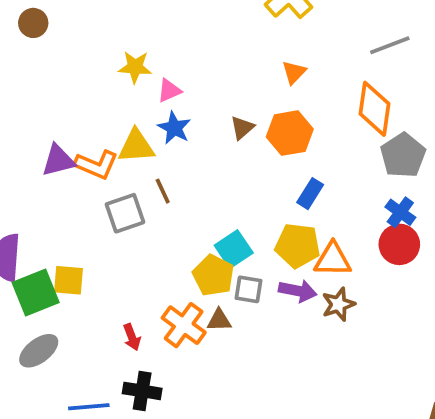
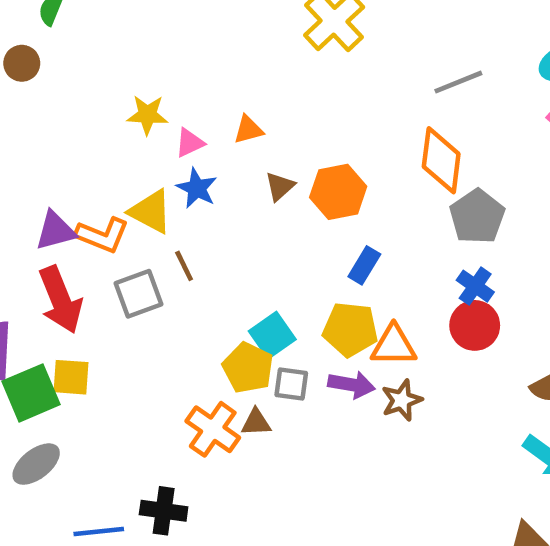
orange triangle: (294, 72) -> (248, 130), moved, turned 32
yellow triangle: (136, 146) -> (151, 212), turned 33
red arrow: (132, 337) -> (60, 300), moved, size x2.0

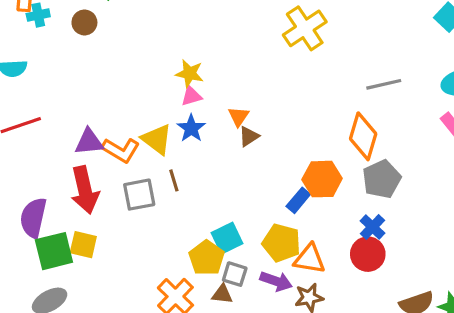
yellow star: (147, 115) -> (189, 73), moved
orange triangle: (248, 130) -> (239, 116), moved, turned -50
orange hexagon: (338, 192) -> (322, 179), moved
brown triangle: (256, 422) -> (222, 294), moved

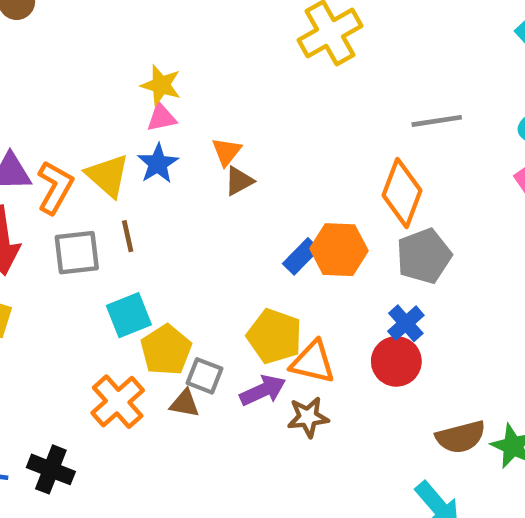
orange L-shape: (121, 150) -> (55, 187), turned -96
blue rectangle: (298, 200) -> (301, 256), moved
cyan square: (227, 238) -> (129, 315), moved
purple arrow: (276, 281) -> (263, 390), turned -48

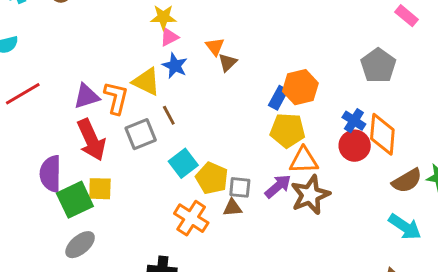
orange diamond: (402, 193) -> (382, 134), moved
gray pentagon: (424, 256) -> (378, 65), moved
yellow pentagon: (274, 336) -> (288, 130), moved
brown star: (308, 417) -> (310, 195), size x1.5

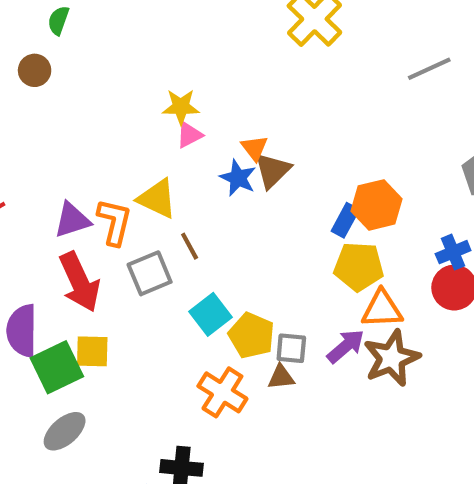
brown triangle: (227, 62) -> (273, 170), size x1.4
blue star: (175, 66) -> (238, 178), moved
blue cross: (354, 121) -> (453, 252), turned 35

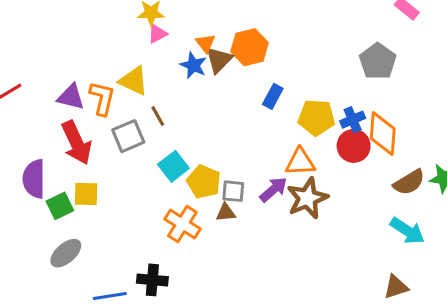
orange hexagon: (377, 205) -> (250, 47), moved
purple triangle: (72, 220) -> (71, 97), turned 32
yellow pentagon: (359, 267) -> (317, 118), moved
green square: (57, 367) -> (60, 206), size x0.7

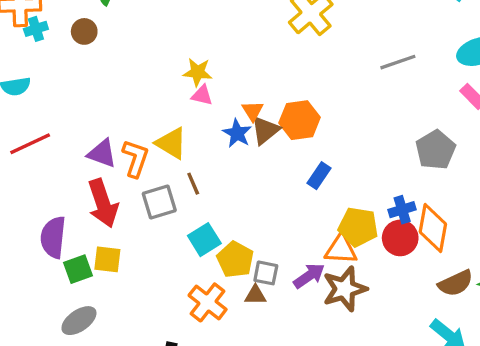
pink triangle: (157, 34) -> (202, 95), turned 35
yellow pentagon: (317, 118) -> (358, 227), moved

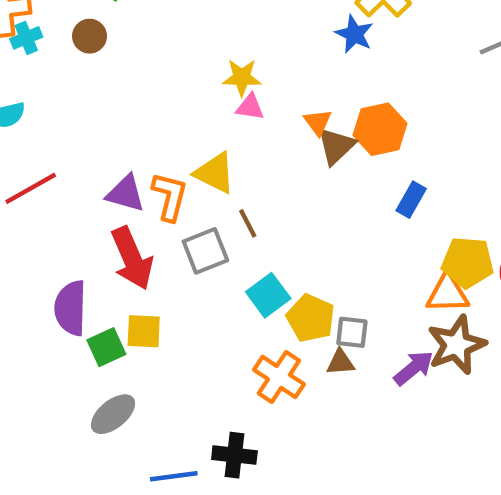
blue star: (237, 133) -> (354, 34), moved
purple arrow: (309, 276) -> (414, 368), moved

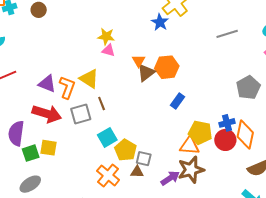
red arrow: (132, 258) -> (47, 114), turned -56

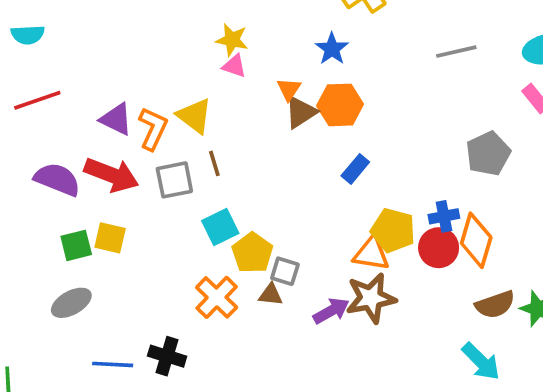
blue star: (160, 22) -> (332, 49), moved
purple semicircle: (16, 133) -> (57, 179), moved, turned 100

